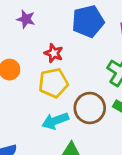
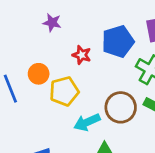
blue pentagon: (88, 21) -> (118, 41), moved
yellow pentagon: (53, 83) -> (64, 91), moved

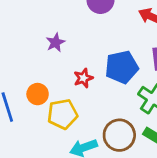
purple star: (52, 23) -> (55, 42), turned 30
red star: (82, 55) -> (83, 78), turned 30

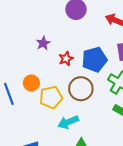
red star: (83, 78) -> (66, 59), moved
brown circle: (119, 135) -> (81, 89), moved

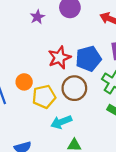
purple star: (43, 43) -> (37, 17), moved
red star: (66, 59) -> (59, 58), size x1.5

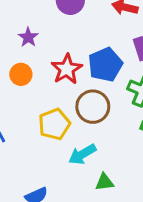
purple star: (37, 17) -> (28, 37), moved
orange circle: (24, 82) -> (21, 74), moved

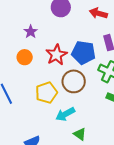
blue pentagon: (105, 65) -> (83, 53), turned 30
green triangle: (104, 182) -> (80, 134), turned 40

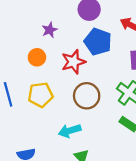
blue pentagon: (83, 53) -> (98, 42), moved
yellow pentagon: (46, 93) -> (40, 95), moved

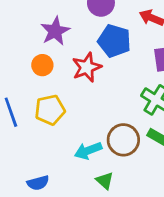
purple star: (50, 30) -> (55, 31), size x1.5
brown circle: (87, 96) -> (123, 140), moved

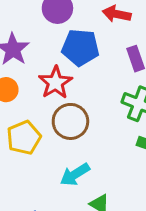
brown circle: (123, 140) -> (70, 121), moved

